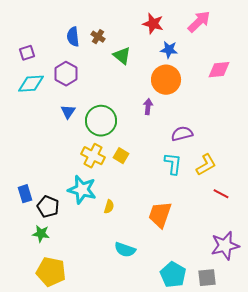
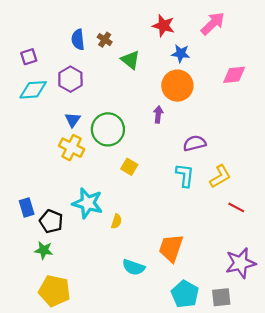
yellow cross: (93, 156) -> (72, 148), moved
orange trapezoid: (160, 215) -> (171, 248), moved

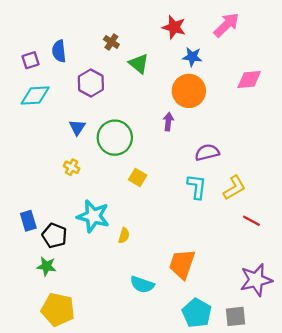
blue semicircle: (78, 40) -> (59, 51), moved
purple hexagon: (70, 79) -> (91, 83), moved
yellow cross: (72, 148) -> (72, 167), moved, size x0.6

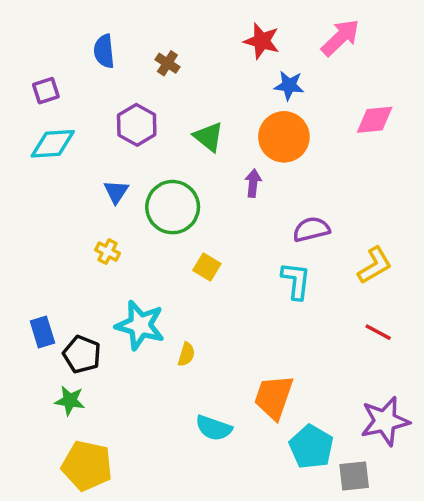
blue semicircle: (59, 51) -> (104, 51), moved
green triangle: (139, 64) -> (209, 137), moved
yellow L-shape: (234, 188) -> (375, 265), moved
cyan pentagon: (197, 313) -> (311, 447), moved

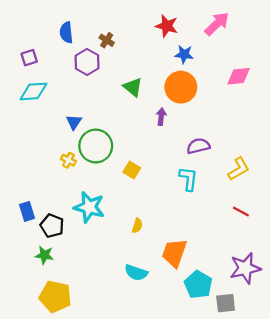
purple hexagon: (137, 125) -> (87, 62), moved
green circle: (173, 207) -> (96, 146), moved
yellow semicircle: (186, 354) -> (137, 226), moved

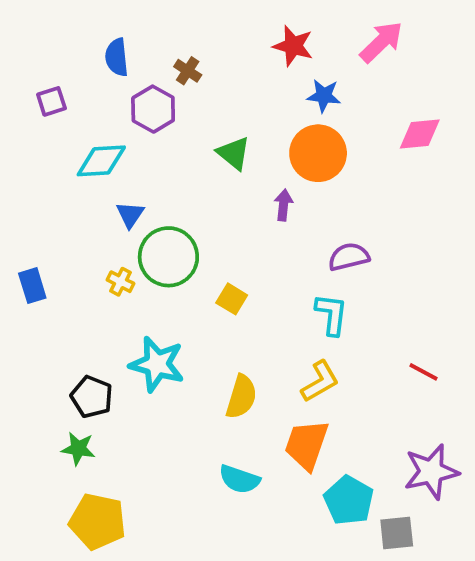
cyan diamond: (34, 91) -> (101, 161), moved
yellow L-shape: (239, 169) -> (320, 381), moved
blue rectangle: (27, 211) -> (32, 286), moved
yellow semicircle: (137, 226) -> (241, 397), size x1.6

